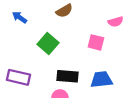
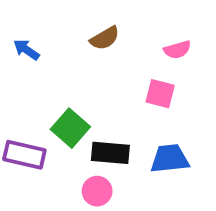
pink semicircle: (116, 22) -> (177, 50), moved
green square: (48, 44) -> (70, 128), moved

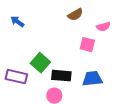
brown semicircle: (105, 38) -> (75, 15), moved
pink semicircle: (177, 50) -> (103, 27), moved

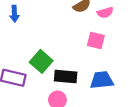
blue arrow: (17, 22) -> (14, 14), turned -128
pink semicircle: (103, 27) -> (105, 13), moved

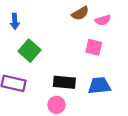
green square: (41, 61) -> (29, 51), moved

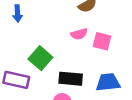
pink semicircle: (103, 20) -> (79, 34), moved
green square: (29, 51) -> (40, 58), moved

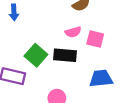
black rectangle: (71, 79) -> (65, 55), moved

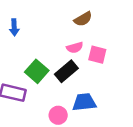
black rectangle: (65, 55) -> (66, 71), turned -45
blue trapezoid: (101, 78) -> (84, 102), moved

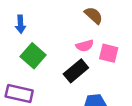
brown semicircle: (83, 19) -> (94, 15), turned -108
green square: (37, 71) -> (33, 56), moved

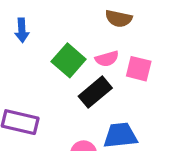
brown semicircle: (94, 15) -> (119, 19), turned 150
green square: (33, 56) -> (69, 60), moved

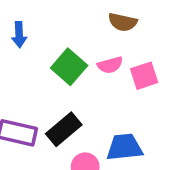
pink square: (139, 69) -> (144, 76), turned -32
black rectangle: (95, 92) -> (64, 129), moved

